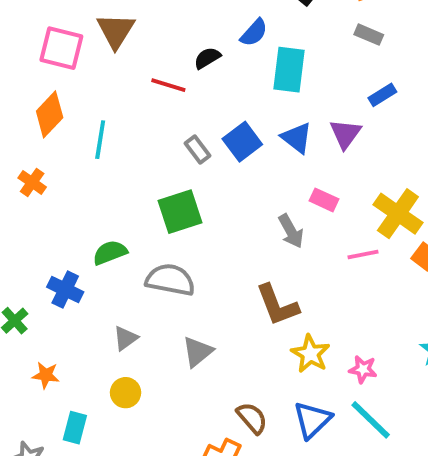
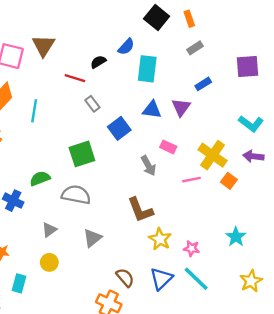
gray rectangle: (369, 35) -> (195, 48), turned -56
blue triangle: (297, 138) -> (152, 110), turned -30
blue square: (242, 142) -> (119, 128), moved
gray rectangle: (198, 149) -> (92, 104), moved

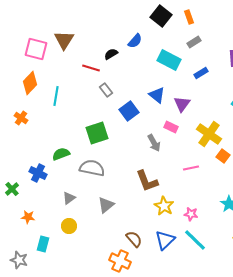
cyan rectangle: (147, 69) -> (169, 60), moved, turned -70
purple triangle: (181, 107) -> (182, 104), moved
blue triangle: (152, 110) -> (157, 95), turned 30
pink line: (192, 180) -> (191, 168), moved

